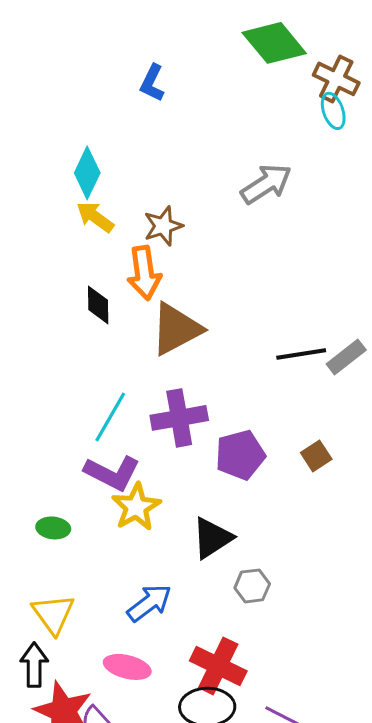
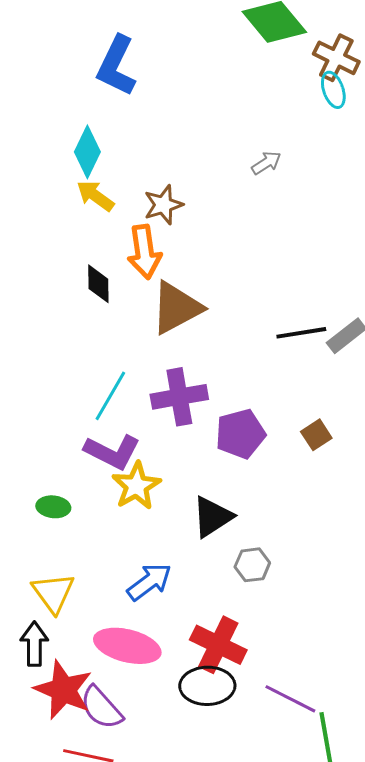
blue L-shape: (152, 83) -> (116, 66), moved, size x1.6
gray arrow: (266, 184) -> (266, 163), size x0.6
pink ellipse: (127, 667) -> (127, 646), size x1.4

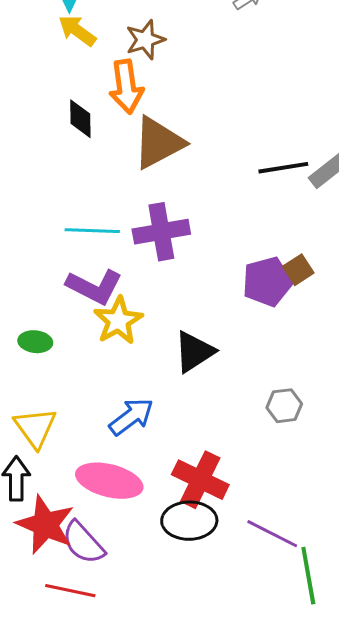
cyan line: (110, 396) -> (92, 231), turned 62
purple pentagon: (240, 434) -> (267, 282), moved
gray hexagon: (252, 565) -> (284, 406), moved

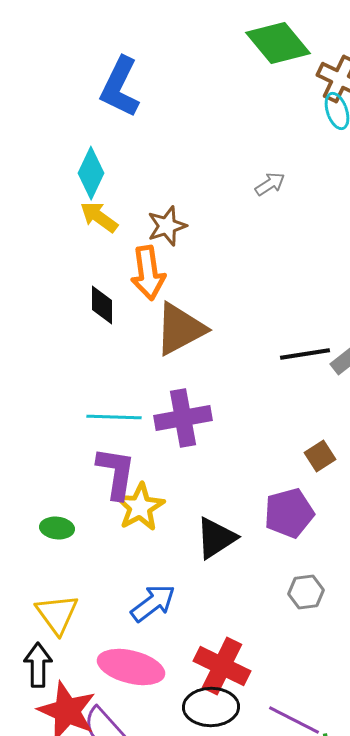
purple pentagon: (267, 282) -> (289, 513), moved
purple L-shape: (94, 287) -> (116, 473), turned -108

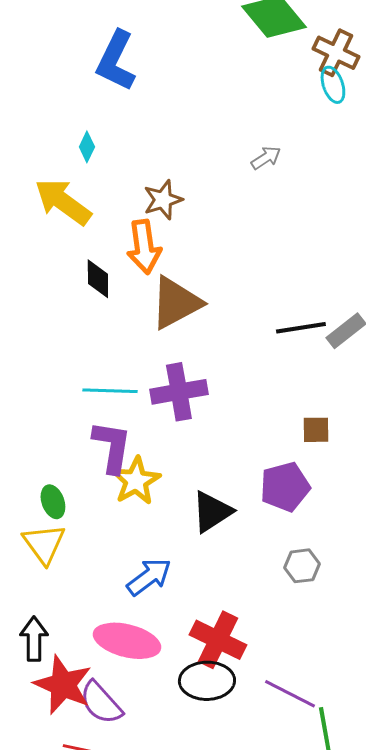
cyan diamond: (91, 173) -> (87, 147), size x0.6
yellow arrow: (99, 217) -> (63, 202), moved, size x1.5
brown square: (320, 456) -> (316, 430), turned 32
green ellipse: (57, 528) -> (53, 502), turned 64
yellow triangle: (57, 614) -> (44, 544), moved

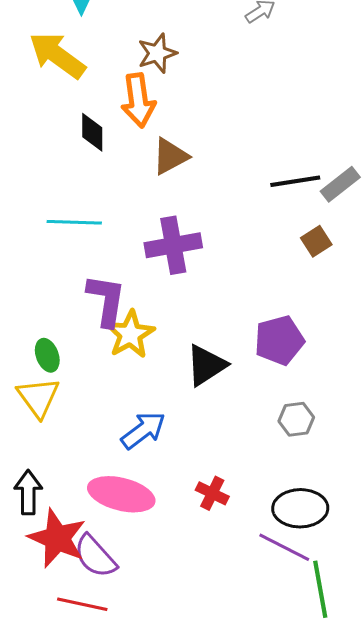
brown triangle: (176, 303) -> (170, 156), size x0.7
cyan line: (110, 391) -> (74, 222), moved
brown square: (316, 430) -> (316, 241), moved, turned -32
red cross: (218, 640) -> (212, 493), size x0.6
black ellipse: (207, 681) -> (300, 508), moved

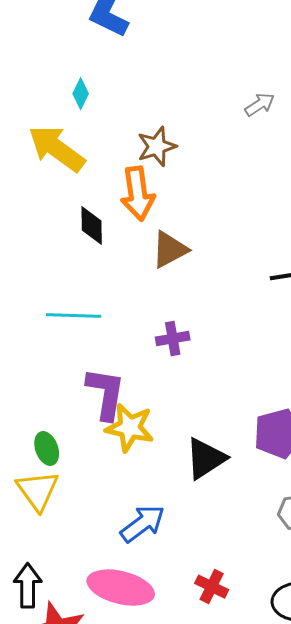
purple cross: (173, 245) -> (173, 339), size x0.6
yellow star: (130, 334) -> (130, 428), turned -30

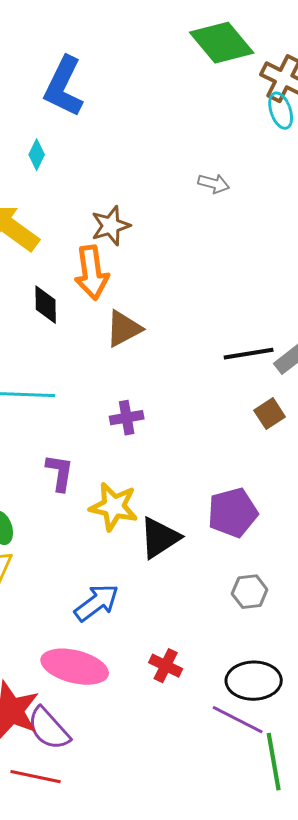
cyan diamond: (81, 94) -> (37, 155), moved
gray arrow: (260, 105) -> (214, 184), turned 48
purple L-shape: (106, 394) -> (60, 473), size x0.7
yellow star: (130, 428) -> (114, 507), moved

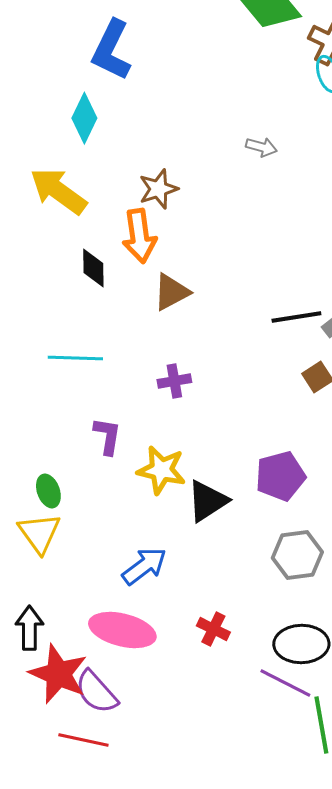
cyan diamond: (37, 155) -> (84, 118), size x1.6
gray hexagon: (250, 592) -> (297, 555), size x1.4

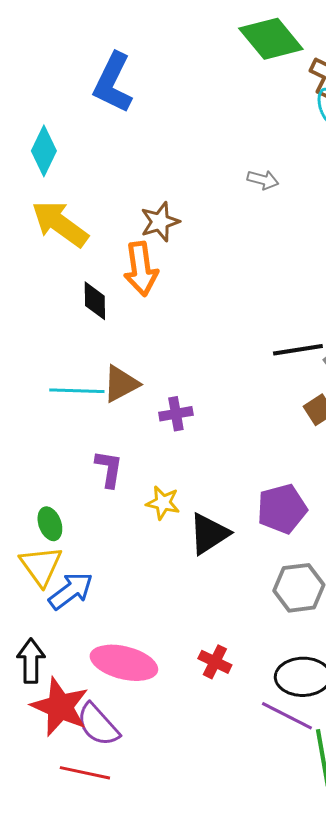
cyan diamond: (84, 118) -> (44, 151), moved
brown triangle: (171, 292) -> (121, 384), moved
yellow star: (161, 470) -> (163, 503), size x0.7
blue arrow: (144, 566) -> (71, 591), moved

